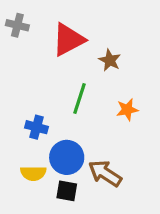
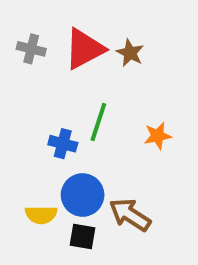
gray cross: (17, 25) -> (31, 49), moved
brown star: (110, 60) -> (130, 53), moved
blue cross: (36, 127) -> (63, 144), moved

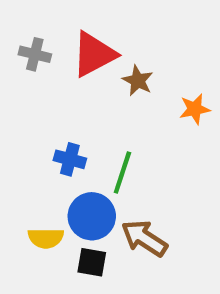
brown star: (130, 53) -> (138, 81), moved
green line: (98, 122) -> (122, 173), moved
orange star: (158, 136) -> (195, 109), moved

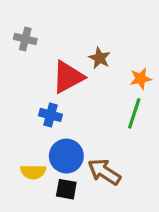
red triangle: (94, 54) -> (68, 77), moved
green line: (122, 173) -> (134, 113), moved

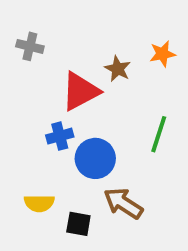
orange star: (141, 79) -> (162, 54), moved
blue cross: (51, 115) -> (60, 136), turned -30
blue circle: (66, 156) -> (95, 158), moved

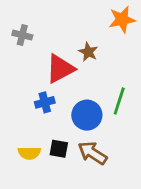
orange star: (162, 54) -> (122, 20), moved, size x1.4
blue circle: (95, 158) -> (87, 115), moved
black square: (78, 224) -> (59, 149), moved

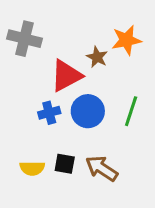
orange star: (122, 20) -> (126, 40), moved
gray cross: (22, 35) -> (24, 39), size x1.5
blue circle: (87, 115) -> (88, 111), moved

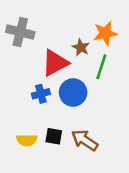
green line: (131, 111) -> (101, 67), moved

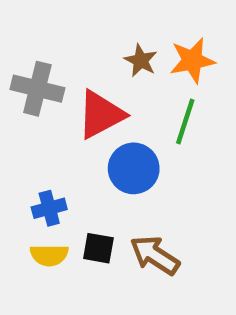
gray cross: (20, 32) -> (37, 89), moved
brown star: (81, 47) -> (141, 60), moved
blue cross: (41, 94) -> (49, 208), moved

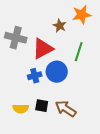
orange star: (192, 60) -> (82, 15), moved
blue cross: (49, 208) -> (35, 76), moved

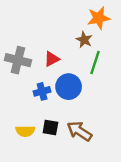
brown star: (60, 26) -> (84, 40), moved
gray cross: (16, 38) -> (18, 60), moved
red triangle: (43, 49) -> (52, 59), size x0.6

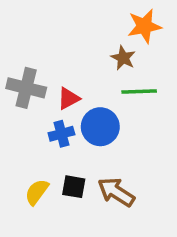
red triangle: (52, 59) -> (69, 98), moved
green line: (95, 63) -> (139, 91), turned 70
yellow semicircle: (25, 131) -> (37, 192), turned 126

